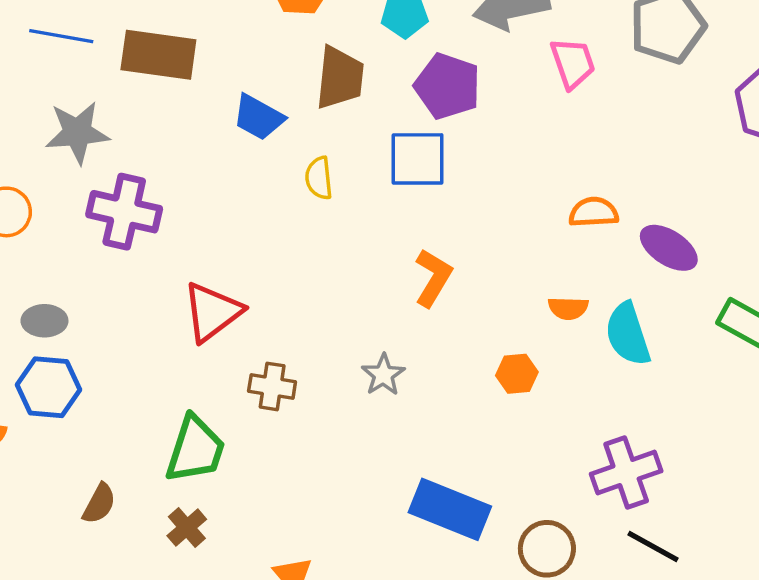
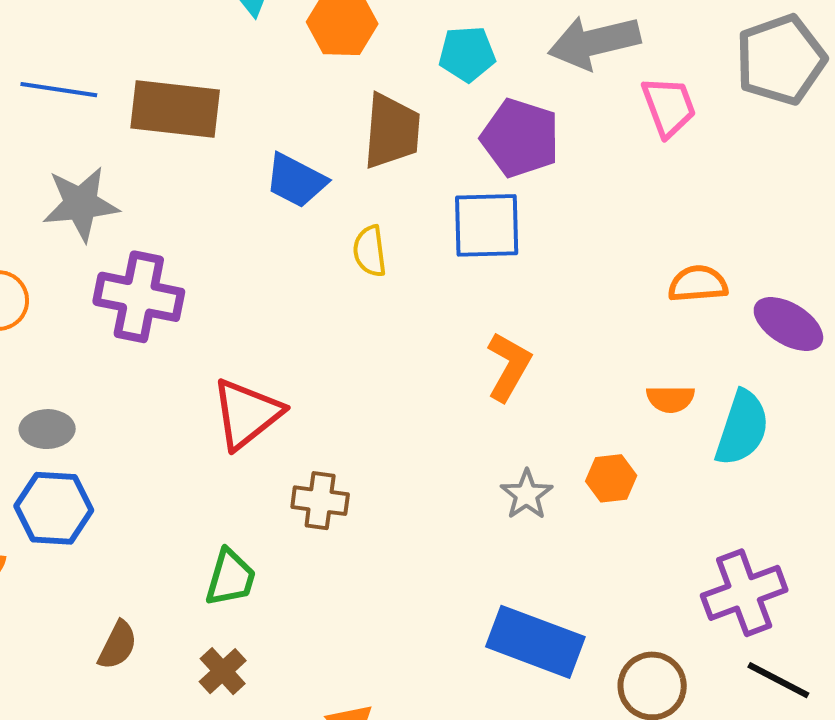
cyan semicircle: (628, 334) -> (742, 428), turned -142
gray star: (383, 375) -> (527, 495), moved
green trapezoid: (195, 449) -> (230, 578), size x0.7

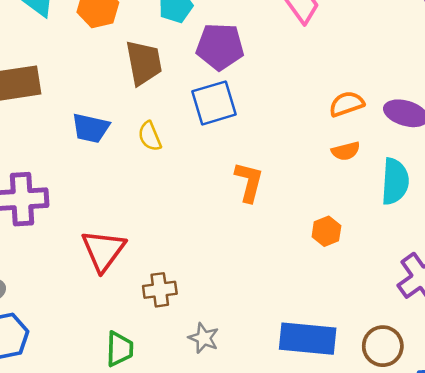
blue trapezoid: (296, 181) -> (91, 128), moved
orange semicircle: (670, 399) -> (346, 151), moved
gray star: (527, 495) -> (204, 338), moved

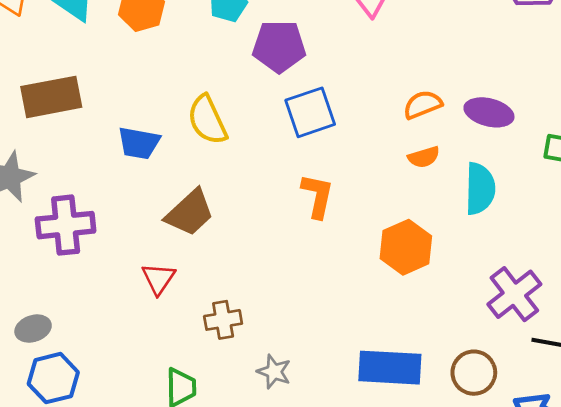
brown trapezoid: (144, 63) -> (190, 213), moved, turned 60
blue square: (214, 103) -> (310, 112), moved
yellow semicircle: (150, 136) -> (207, 120), moved, size x1.5
orange hexagon: (326, 231) -> (406, 247), size x1.6
red triangle: (103, 250) -> (158, 279), size x0.7

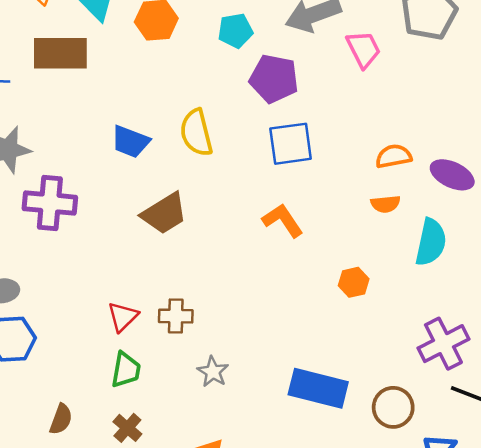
brown rectangle: (51, 97) -> (60, 53), moved
orange L-shape: (318, 196) -> (283, 220), turned -57
orange hexagon: (406, 247) -> (354, 282), size x0.6
red triangle: (158, 279) -> (123, 317), moved

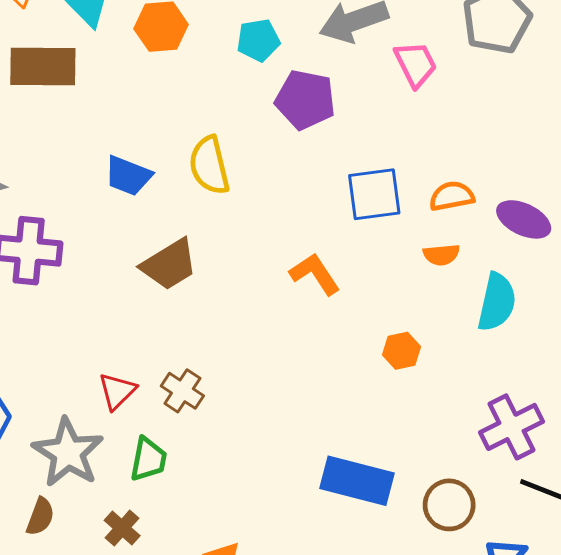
blue square: (291, 144) -> (374, 194), moved
brown cross: (176, 316) -> (182, 391), turned 32
green trapezoid: (126, 370) -> (148, 459), moved
gray star: (213, 372) -> (68, 453), moved, size x1.8

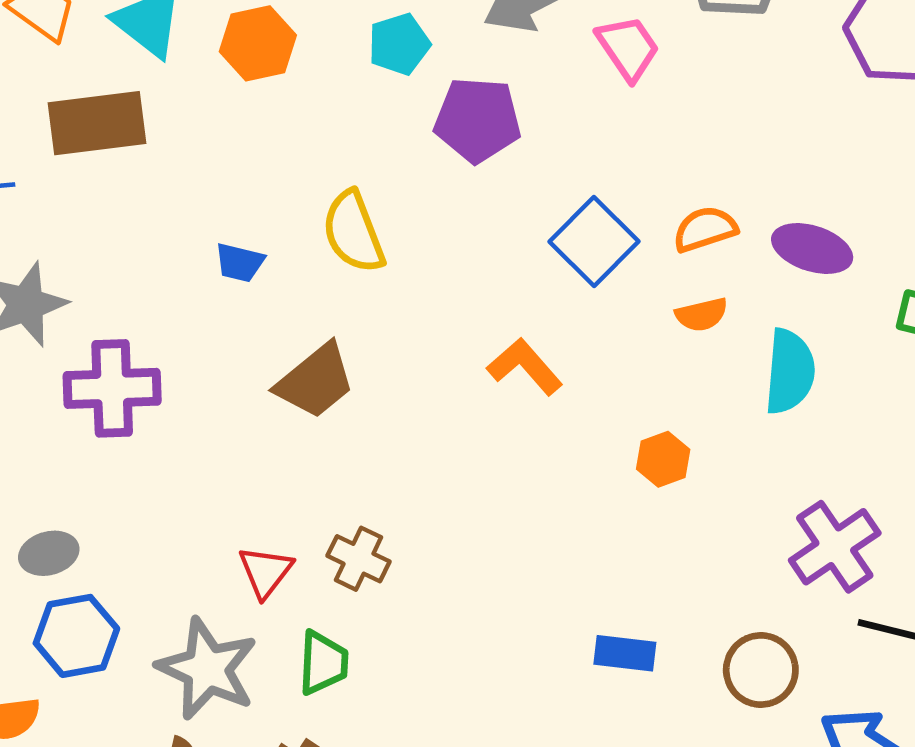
blue trapezoid: (128, 176) -> (240, 262), size x0.7
blue square: (374, 194) -> (594, 241), turned -30
blue rectangle: (357, 481) -> (625, 653), size x0.6

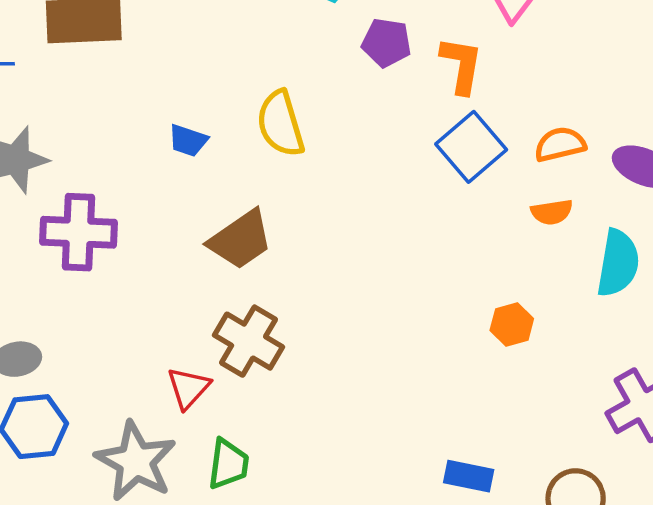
purple pentagon: (478, 120) -> (387, 43), size x0.7
orange L-shape: (525, 367) -> (461, 65), moved, turned 46
brown cross: (358, 559) -> (249, 341), moved, size x1.4

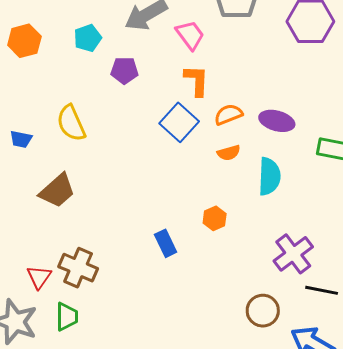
orange L-shape: (461, 65) -> (197, 81), moved
brown cross: (249, 341) -> (78, 268), moved
blue rectangle: (469, 476) -> (166, 243), moved, turned 60

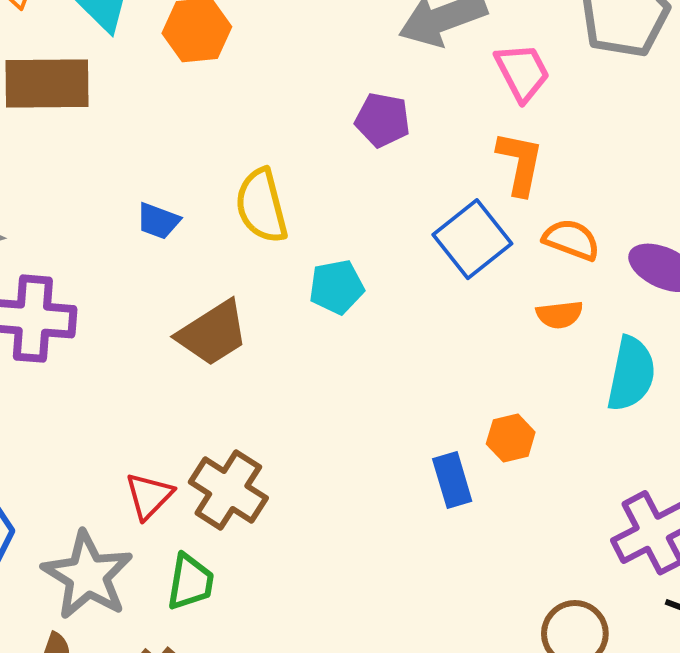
cyan pentagon: (88, 38) -> (337, 287), moved
orange semicircle: (228, 114) -> (571, 240), turned 32
blue rectangle: (166, 243) -> (452, 480), moved

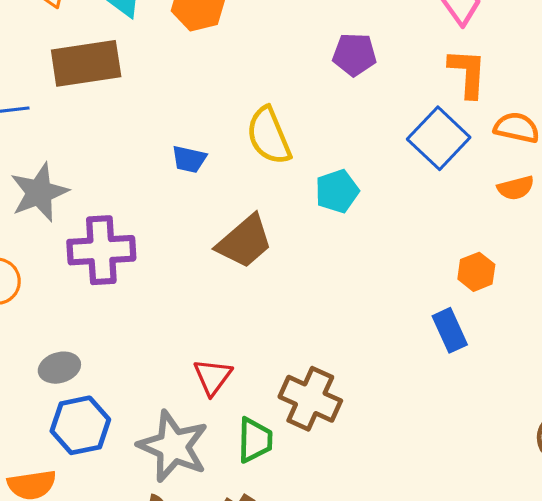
orange hexagon: (511, 438) -> (476, 272), moved
brown cross: (228, 490) -> (310, 399), moved

